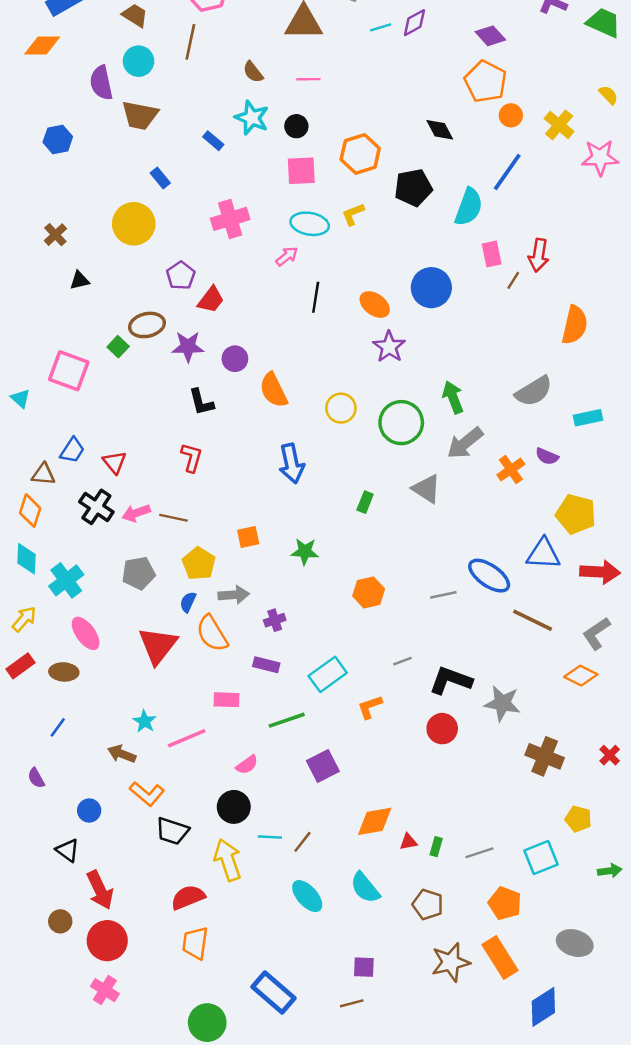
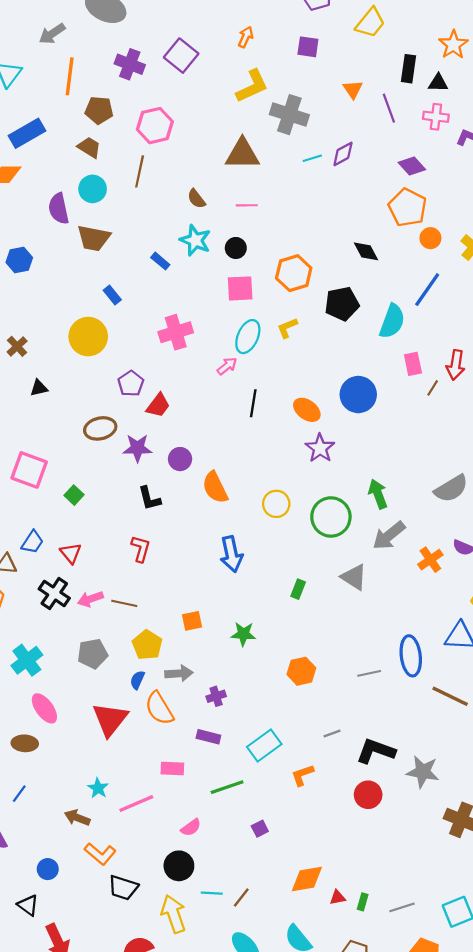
cyan ellipse: (310, 224) -> (248, 337), turned -76
green square: (118, 347) -> (74, 495), moved
blue ellipse: (489, 576) -> (411, 656), turned 48
purple square: (323, 766) -> (260, 829), size x0.6

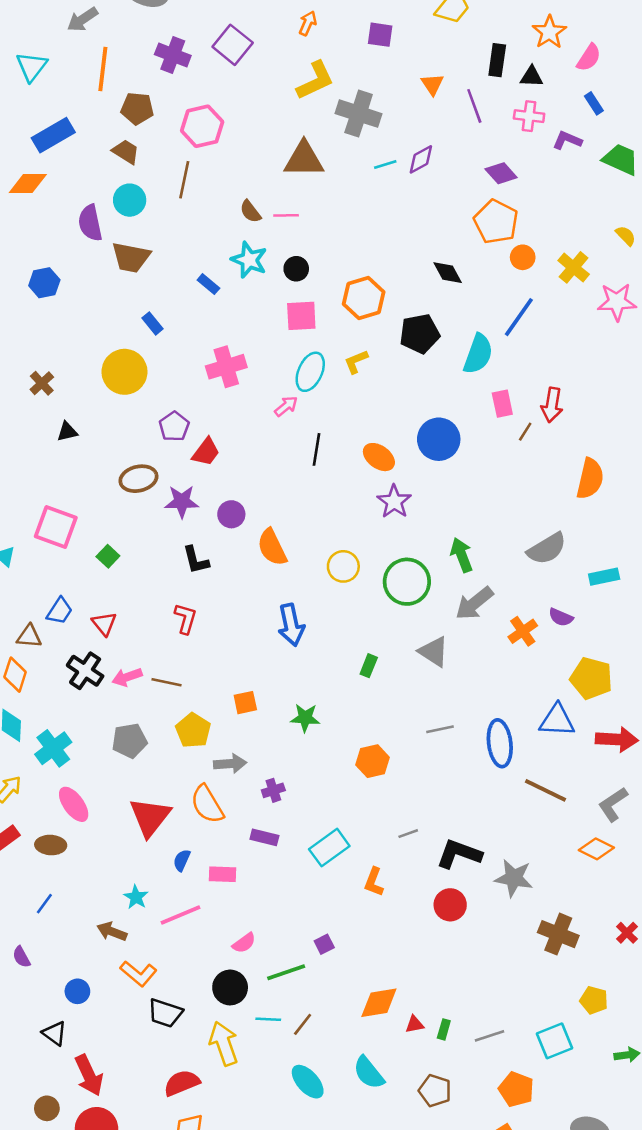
pink line: (247, 205) -> (286, 215), moved
gray line: (369, 673) -> (440, 729), moved
blue semicircle: (137, 680) -> (182, 860), moved
orange L-shape: (302, 775) -> (374, 882), turned -50
green line: (227, 787) -> (286, 972), moved

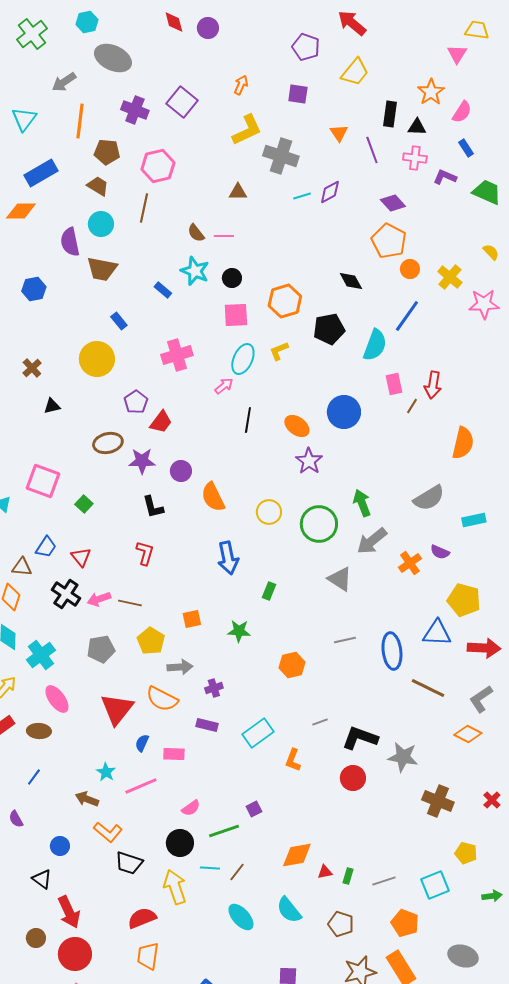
brown triangle: (304, 159) -> (238, 192), size x0.6
green rectangle: (369, 666) -> (269, 591), moved
orange semicircle: (207, 804) -> (162, 699), turned -32

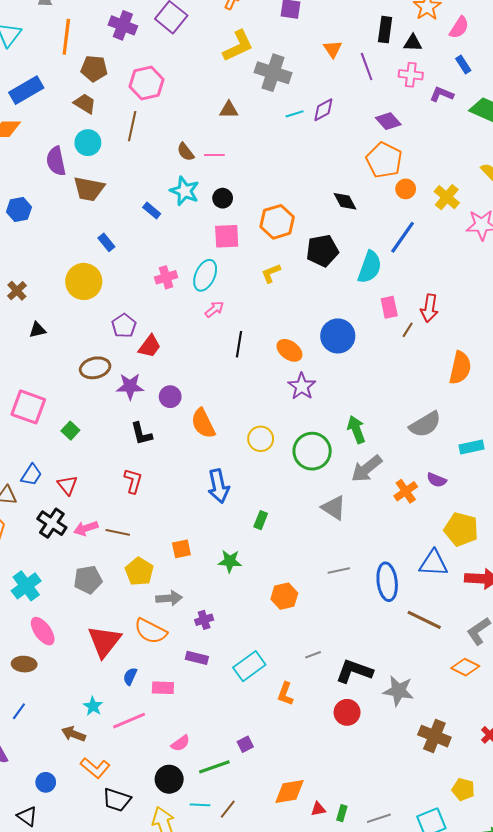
pink cross: (177, 355) -> (166, 277), size x0.7
cyan ellipse: (243, 359) -> (205, 275), moved

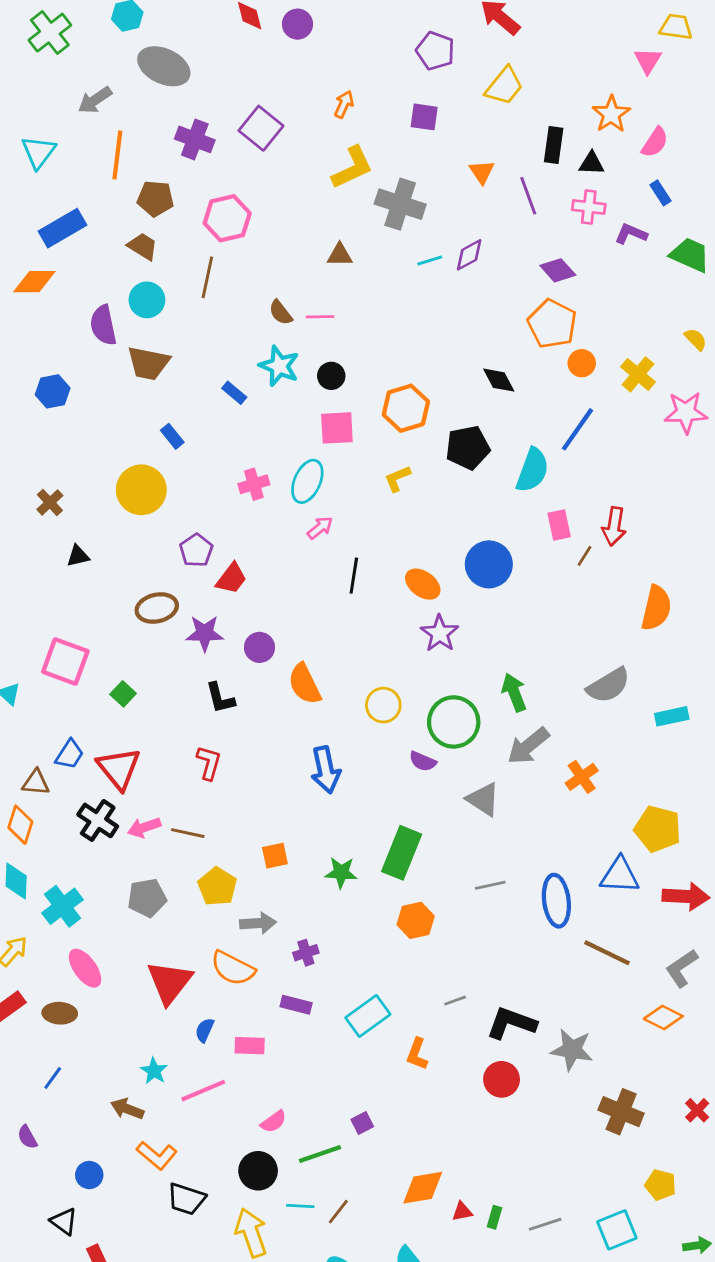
purple semicircle: (437, 480) -> (423, 761), moved
red triangle: (67, 485) -> (119, 768), size x1.6
green rectangle: (261, 520) -> (402, 853), moved, size x2.0

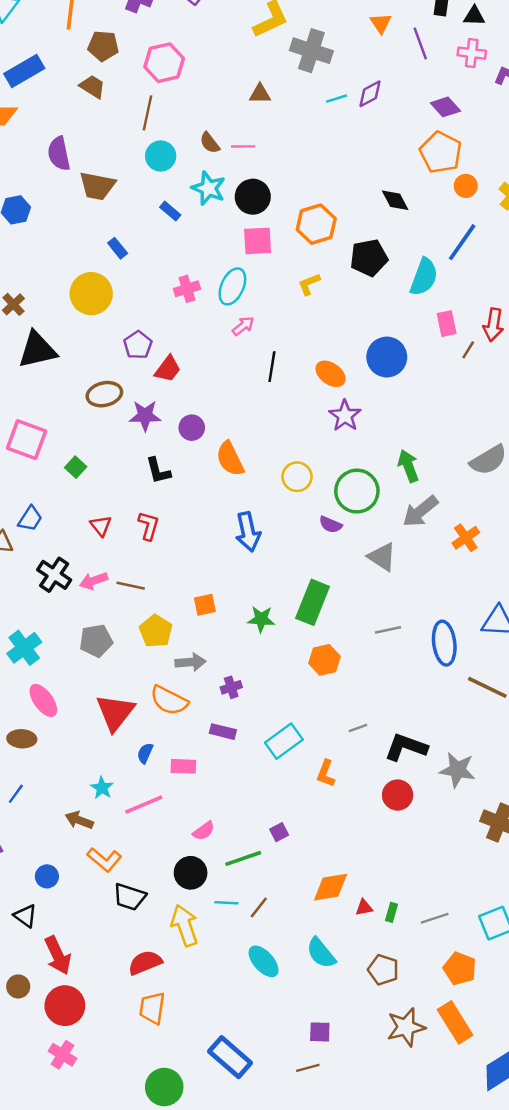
cyan circle: (147, 300) -> (161, 156), moved
black circle: (331, 376) -> (253, 197), size x1.5
black triangle: (78, 556) -> (37, 350), size x2.0
red triangle: (119, 768) -> (101, 526), moved, size x0.6

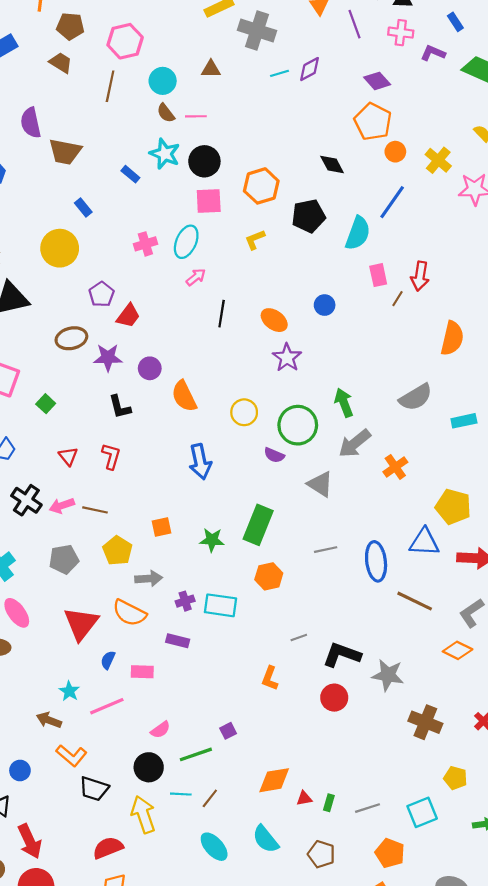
cyan circle: (161, 156) -> (163, 81), moved
blue circle: (387, 357) -> (325, 305), size x0.6
cyan rectangle: (284, 741) -> (221, 605), moved, turned 44

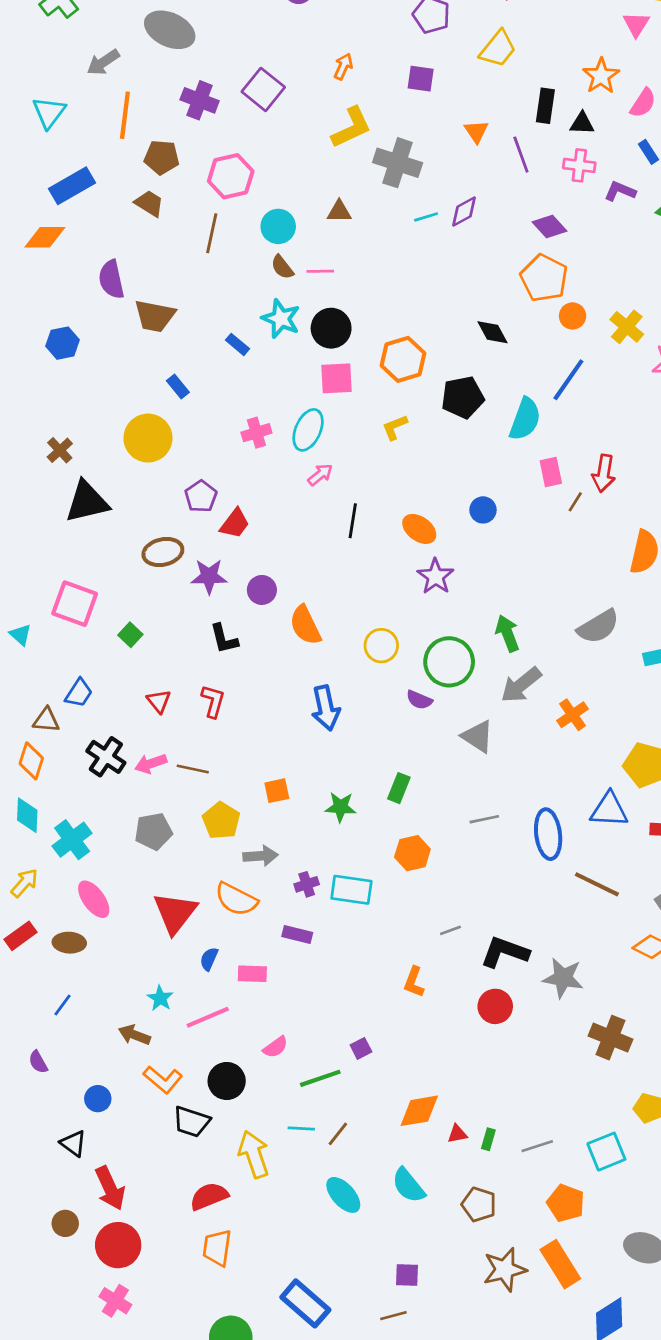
green rectangle: (258, 525) -> (399, 788), size x0.6
black circle: (149, 767) -> (227, 1081), moved

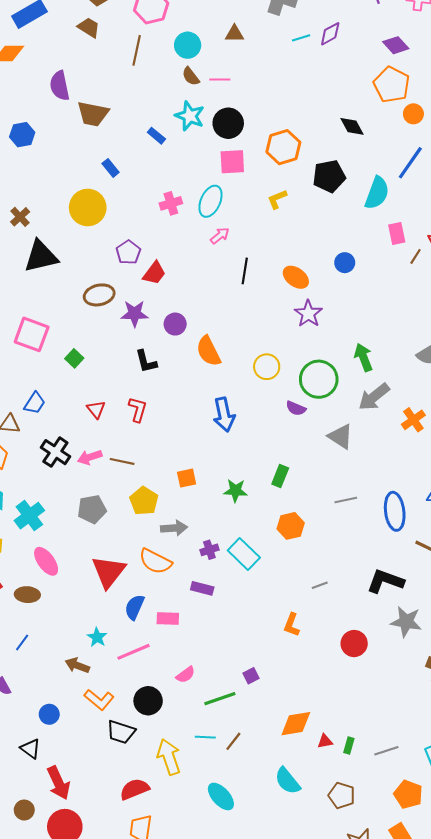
cyan rectangle: (351, 890) -> (244, 554), turned 36
black L-shape: (505, 952) -> (385, 581), moved
blue semicircle: (209, 959) -> (135, 607), size x1.4
cyan ellipse: (343, 1195) -> (221, 796), moved

